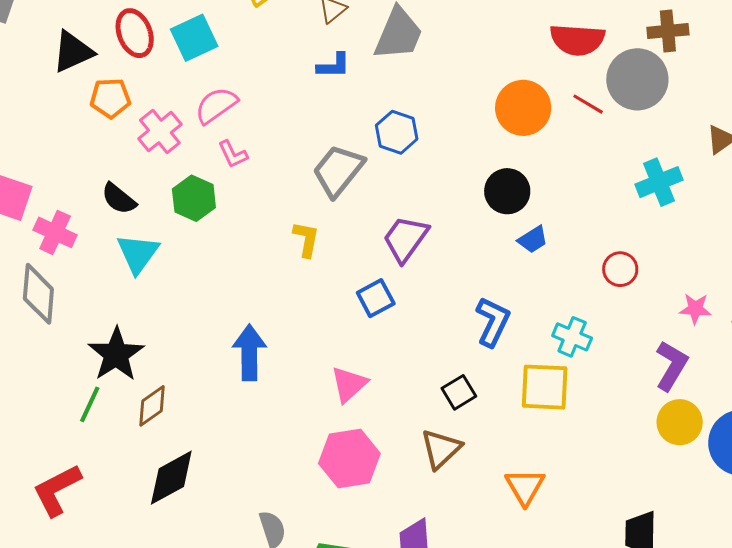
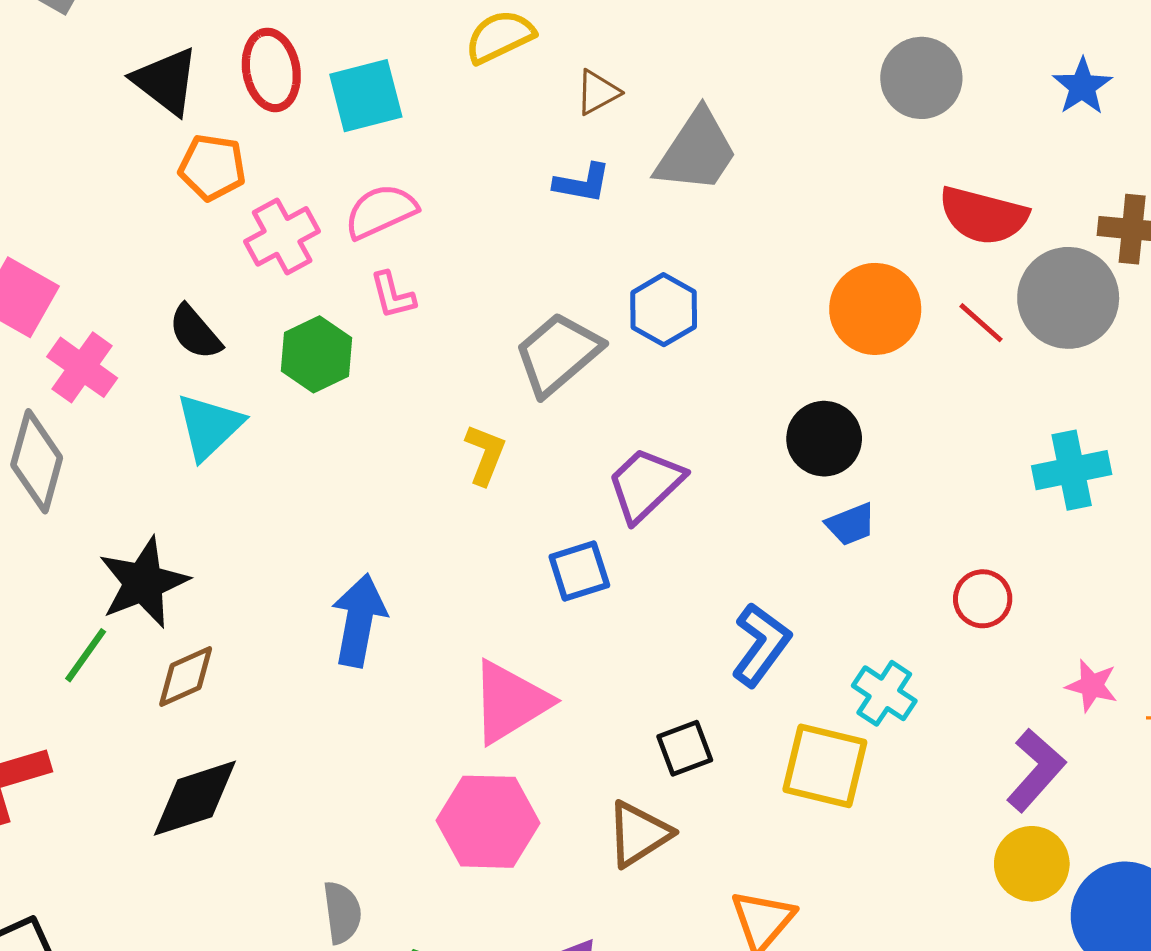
black triangle: (73, 52) -> (166, 81), turned 51
pink triangle: (349, 384) -> (510, 702), size x1.4

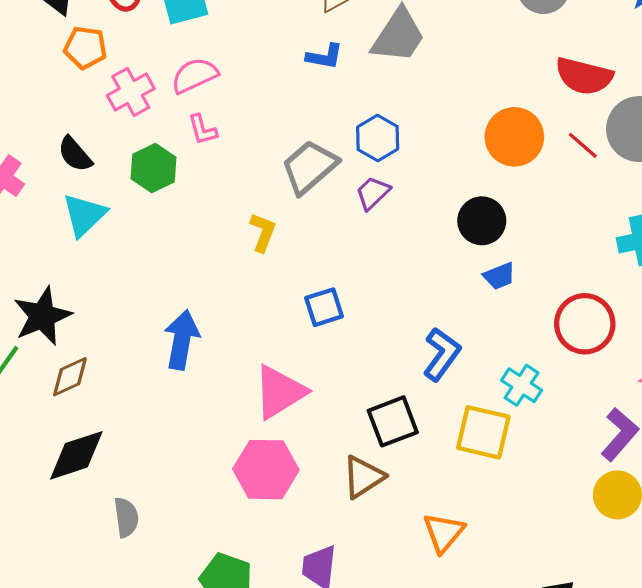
purple trapezoid: (645, 484) -> (373, 193), moved, size x0.7
red circle: (983, 599) -> (585, 324), size x1.6
black square: (685, 748) -> (393, 421), size x1.4
gray semicircle: (342, 912) -> (126, 517), moved

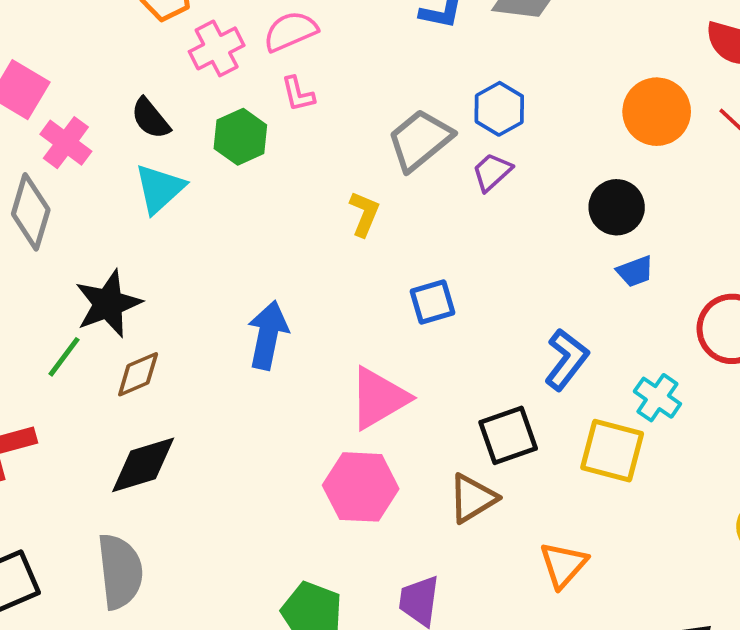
gray semicircle: (126, 517) -> (120, 571), moved, size x1.6

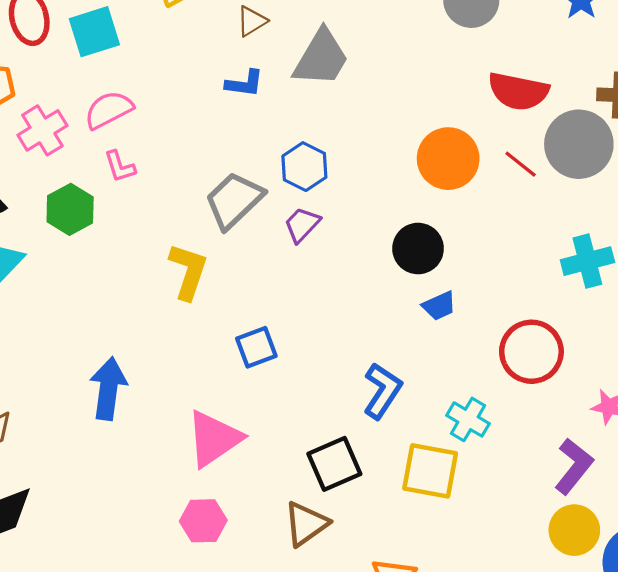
yellow L-shape: (364, 214) -> (188, 271), size x1.4
pink hexagon: (361, 487) -> (203, 521), size x0.7

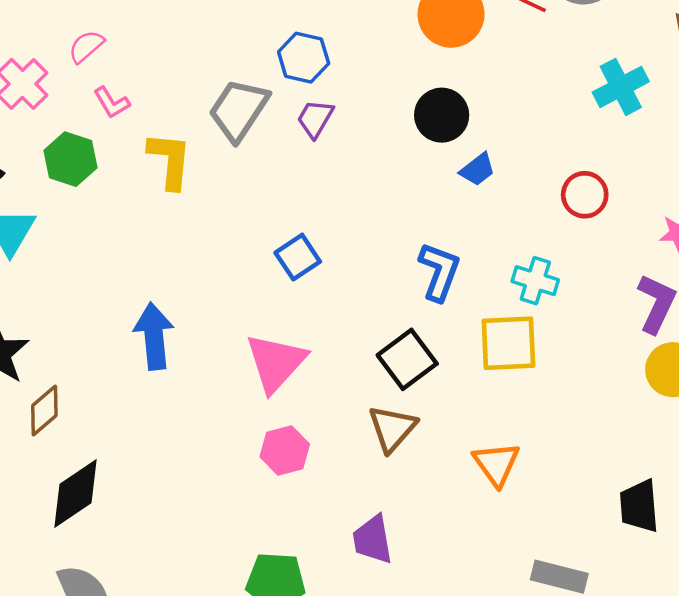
pink semicircle: (109, 110) -> (86, 46), size x0.7
yellow L-shape: (188, 271) -> (170, 160), moved
red circle: (531, 352) -> (585, 195), size x0.7

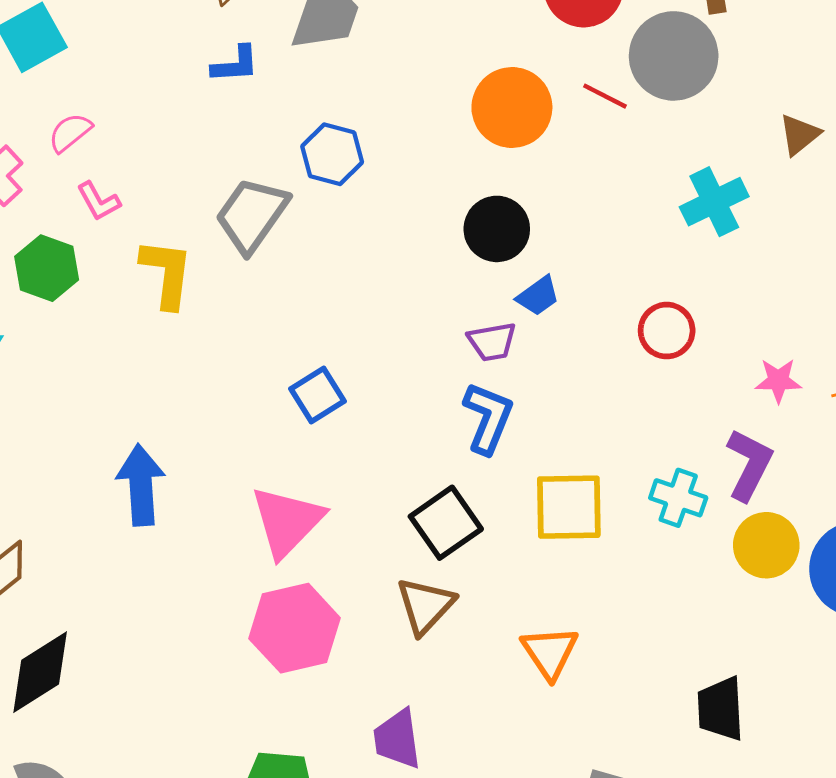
purple trapezoid: (315, 119) -> (492, 342), moved, turned -132
cyan cross: (535, 281) -> (678, 498), moved
pink hexagon: (285, 450) -> (295, 628), size x1.5

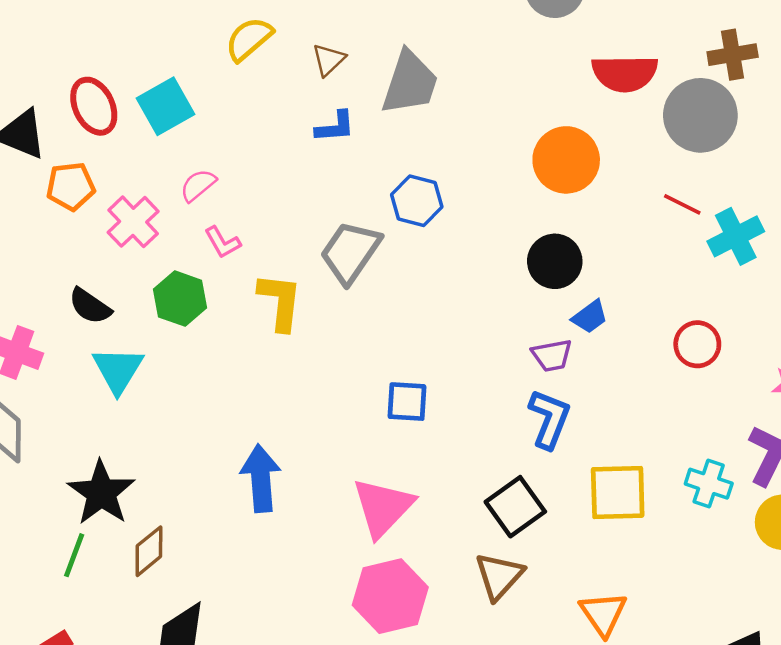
red line: (605, 96) -> (682, 204), moved
blue square: (318, 395) -> (407, 402), turned 36

